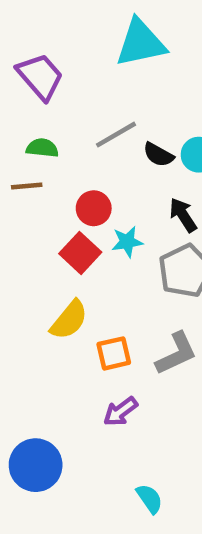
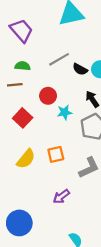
red square: (80, 253) -> (23, 118), moved
yellow semicircle: (69, 320) -> (26, 159), moved
orange square: (114, 353) -> (56, 154), moved

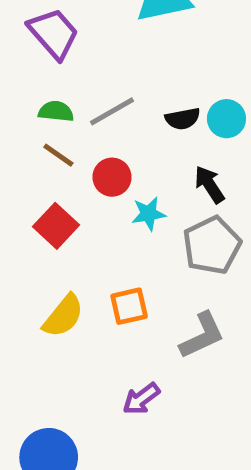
gray line: (59, 59) -> (112, 111), moved
black semicircle: (80, 69) -> (183, 119), turned -40
brown line: (15, 85) -> (58, 155), moved, turned 40

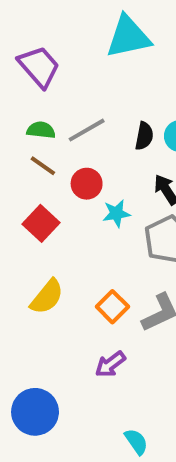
black semicircle: (183, 119) -> (144, 136), turned -68
orange square: (129, 306) -> (112, 307), moved, turned -32

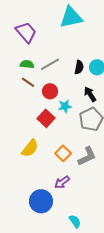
red square: (41, 223) -> (46, 118), moved
blue circle: (35, 412) -> (41, 201), moved

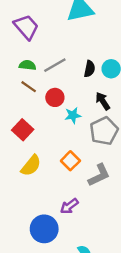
red square: (46, 118) -> (23, 130), moved
orange square: (63, 153) -> (70, 161), moved

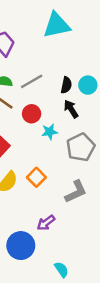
black arrow: (103, 101) -> (71, 109), moved
orange square: (70, 161) -> (36, 177), moved

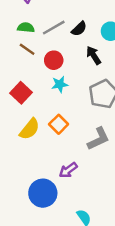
black semicircle: (66, 85) -> (79, 29), moved, turned 35
cyan star: (50, 132) -> (60, 84), moved

